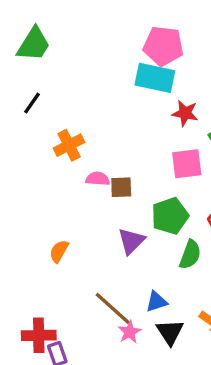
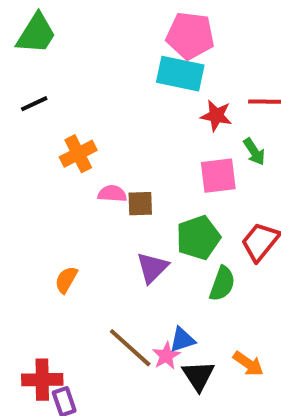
black line: (32, 103) -> (34, 104), turned 30
pink star: (130, 332) -> (166, 356), moved

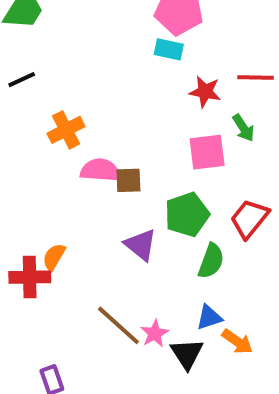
cyan rectangle: (180, 74) -> (169, 49), size x0.6
pink semicircle: (112, 194) -> (100, 170), size x1.4
purple triangle: (152, 268) -> (141, 245), turned -36
blue triangle: (182, 340) -> (209, 317), moved
red cross: (42, 380) -> (30, 277), moved

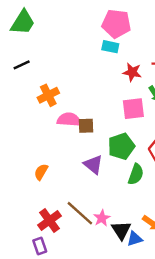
red cross: (30, 277) -> (50, 221), moved, turned -35
blue triangle: (209, 317) -> (135, 239), moved

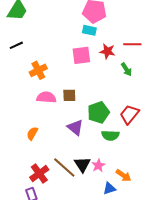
pink square: (133, 109) -> (81, 55), moved
pink semicircle: (69, 120) -> (46, 97), moved
green semicircle: (136, 174) -> (110, 135), turned 72
pink star: (102, 218) -> (98, 165), moved
black triangle: (121, 230) -> (82, 164), moved

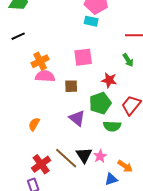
red star: (107, 51) -> (109, 80), moved
pink square: (81, 55) -> (83, 57), moved
pink semicircle: (46, 97) -> (45, 76), moved

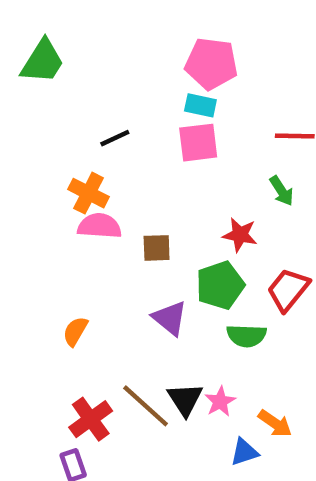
black line: (18, 36) -> (115, 138), moved
pink square: (83, 57) -> (198, 143), moved
orange cross: (40, 61) -> (89, 193), turned -36

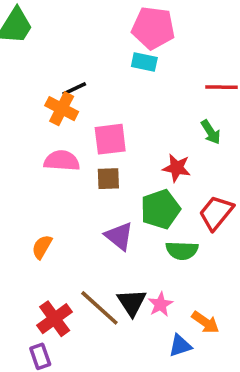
pink square: (198, 143) -> (110, 139), moved
orange cross: (89, 193) -> (62, 109), moved

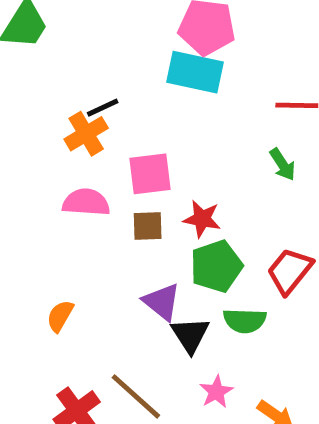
cyan rectangle: (144, 62) -> (195, 72), size x1.6
orange cross: (62, 109) -> (86, 134), turned 32
red star: (177, 168) -> (202, 219), moved
black triangle: (132, 303) -> (190, 335), moved

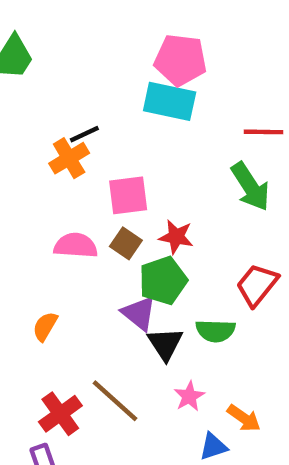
green arrow: (283, 164) -> (250, 187), size x1.6
pink semicircle: (86, 202) -> (76, 246), moved
brown square: (148, 226) -> (126, 243), turned 36
green pentagon: (216, 266) -> (163, 281), moved

